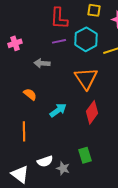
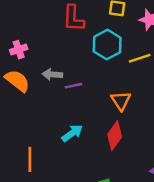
purple line: (59, 41) -> (73, 86), moved
orange triangle: (86, 78) -> (121, 101), moved, size x0.7
orange semicircle: (30, 94) -> (17, 81), moved, size x1.5

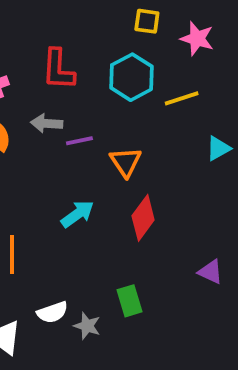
red L-shape: (73, 18) -> (58, 69), moved
orange triangle: (121, 101) -> (126, 162), moved

